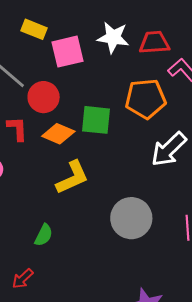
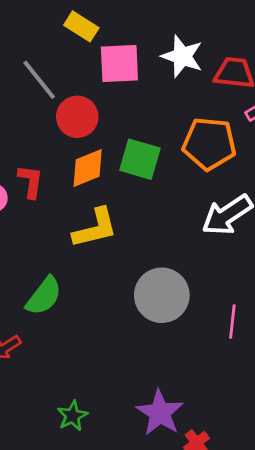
red L-shape: (17, 129) -> (31, 181), moved
orange diamond: (58, 134) -> (88, 168), turned -56
green semicircle: (44, 235) -> (44, 296), size x1.4

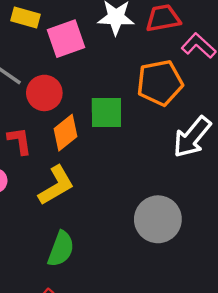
red L-shape: (31, 181) -> (20, 141), moved
yellow L-shape: (95, 228) -> (56, 185), moved

